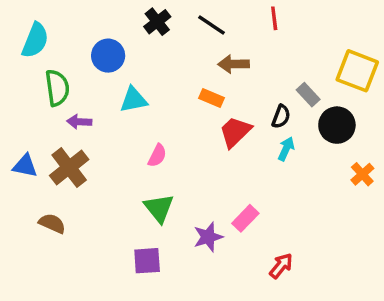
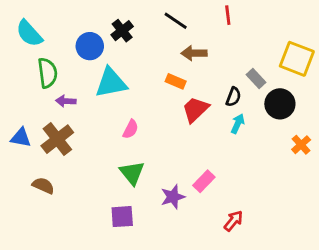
black cross: (157, 22) -> (122, 31), moved
cyan semicircle: (35, 40) -> (29, 33), turned 116
cyan triangle: (134, 100) -> (111, 83), size x1.4

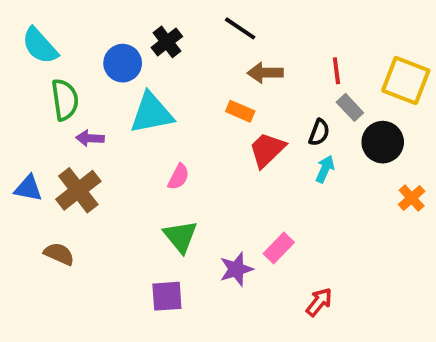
red line: (228, 15) -> (336, 71), moved

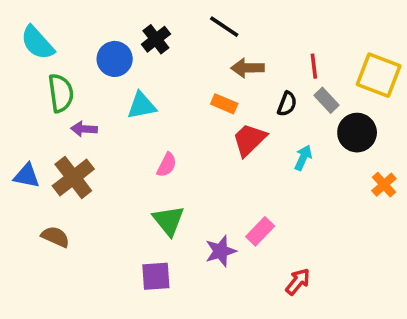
cyan triangle: (152, 113) -> (142, 106), size x0.7
black semicircle: (319, 132) -> (287, 104), moved

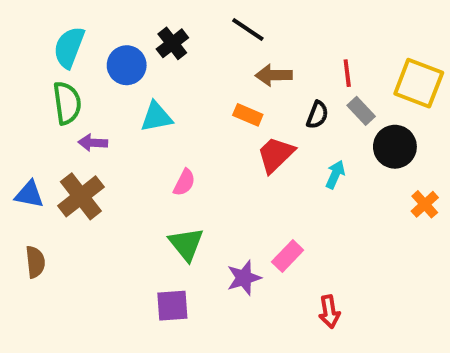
cyan semicircle: (37, 43) -> (69, 47), moved, turned 63
brown semicircle: (55, 237) -> (35, 262), moved, turned 60
red arrow: (298, 282) -> (329, 312), turned 132

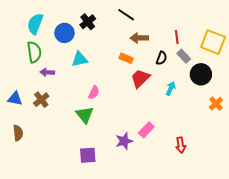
brown cross: (81, 196) -> (41, 100), size x0.7
green triangle: (186, 244) -> (85, 115), moved
red arrow: (329, 312) -> (181, 145), moved

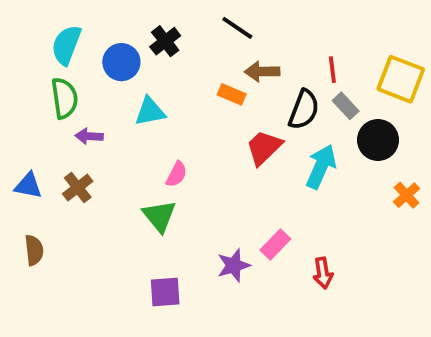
orange rectangle: (126, 58) -> (232, 94), moved
black semicircle: (161, 58) -> (304, 110), size x1.5
cyan arrow: (171, 88) -> (321, 167), size x1.6
red arrow: (181, 145) -> (323, 273), moved

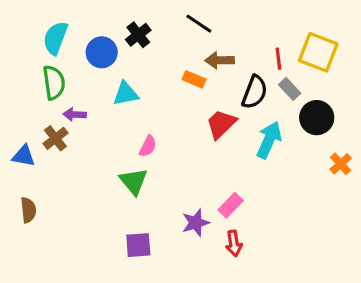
yellow square: (401, 79) -> (318, 52), moved
brown cross: (78, 188) -> (55, 138), moved
red arrow: (323, 273) -> (234, 243), moved

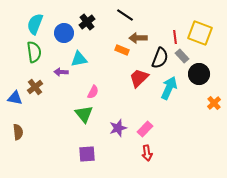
purple arrow: (75, 114) -> (61, 72), moved
purple star: (196, 223) -> (118, 128), moved

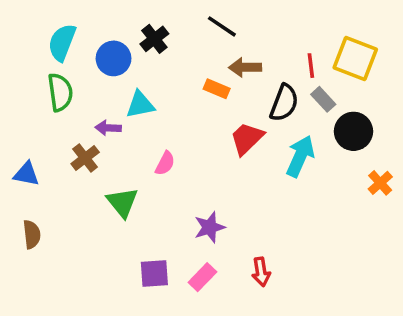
brown cross: (35, 87) -> (85, 158), moved
green triangle: (84, 114) -> (122, 202), moved
pink rectangle: (145, 129) -> (202, 277), moved

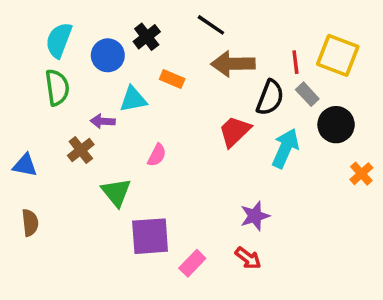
brown arrow: (245, 67) -> (233, 64), size x1.4
orange rectangle: (217, 89) -> (172, 79), moved
purple star: (209, 227) -> (255, 216), moved
red arrow: (261, 272) -> (248, 258), turned -44
purple square: (154, 274) -> (150, 236), moved, size x1.4

